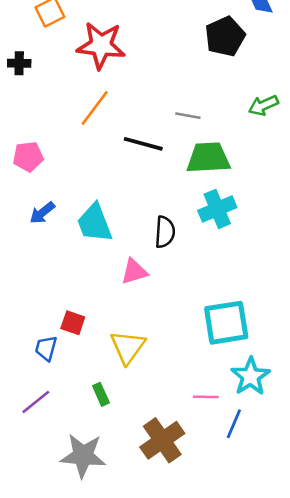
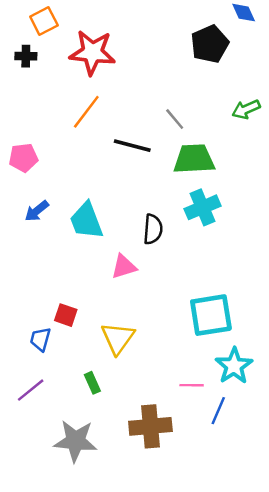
black cross: (19, 63) -> (26, 56), moved
gray line: (188, 116) -> (175, 119), turned 40
brown cross: (162, 440) -> (150, 426), turned 30

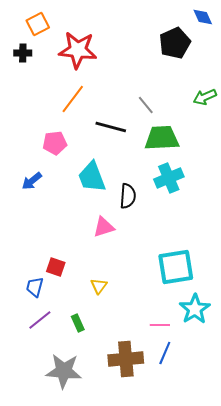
pink pentagon: (23, 158) -> (55, 143), moved
cyan trapezoid: (86, 221) -> (92, 177), moved
yellow triangle: (118, 338) -> (99, 286), size x0.6
purple line: (31, 390) -> (40, 320), moved
blue line: (218, 411) -> (165, 353), moved

